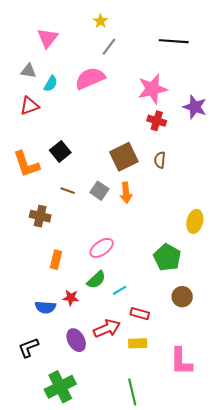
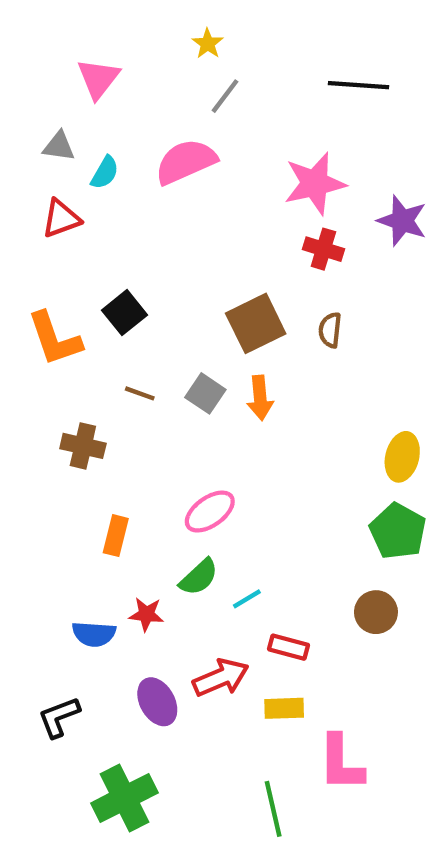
green pentagon: (167, 257) -> (398, 531), moved
pink L-shape: (181, 361) -> (341, 763), moved

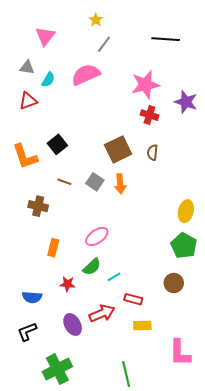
blue semicircle: (94, 634) -> (32, 297), moved
yellow rectangle: (284, 708) -> (142, 326), moved
pink L-shape: (341, 763) -> (180, 353), moved

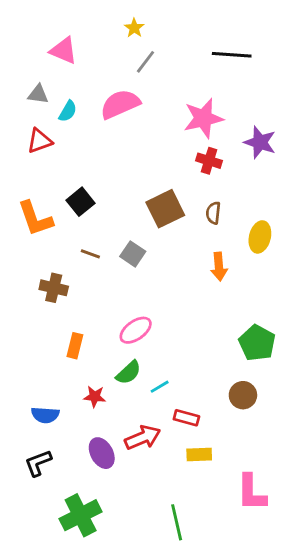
pink triangle: (45, 36) -> (64, 50), turned -45
orange arrow: (120, 184) -> (219, 267), moved
yellow ellipse: (186, 211) -> (260, 237), moved

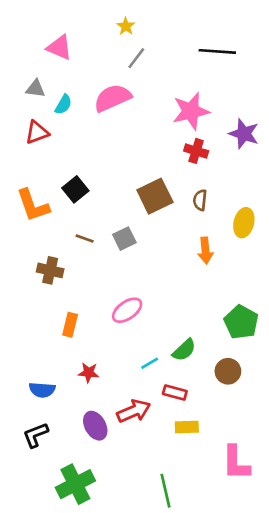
gray square: (133, 254) -> (124, 239), turned 30
green semicircle: (129, 373) -> (184, 350), moved

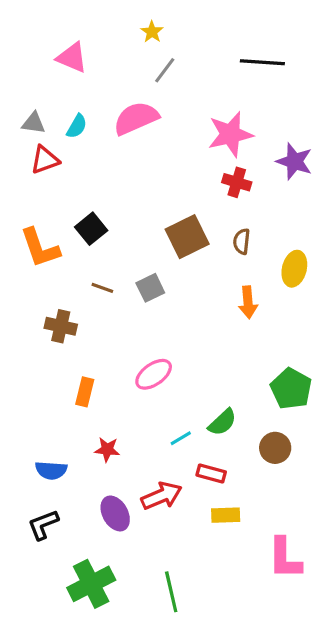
gray triangle: (36, 89) -> (34, 123), moved
green line: (166, 491) -> (171, 592), moved

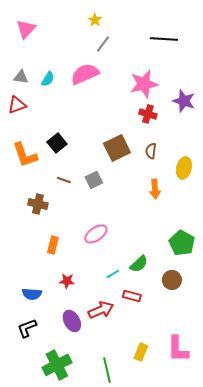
pink triangle: (72, 57) -> (26, 29), moved, turned 50
red triangle: (45, 160) -> (17, 105), moved
yellow rectangle: (226, 515) -> (141, 352), moved, turned -66

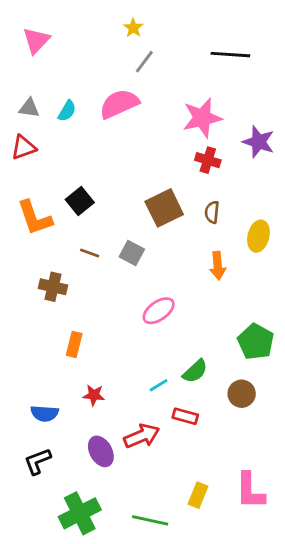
gray square: (94, 180) -> (132, 253), turned -36
pink ellipse: (96, 234) -> (159, 311), moved
green line: (107, 370) -> (150, 520), turned -65

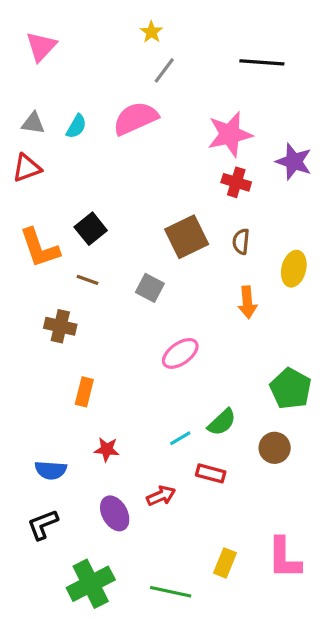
brown line: (90, 253) -> (87, 280), moved
red arrow: (142, 436) -> (161, 496), size x0.7

